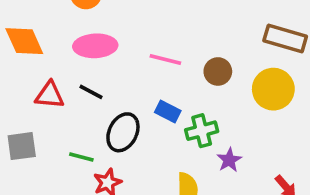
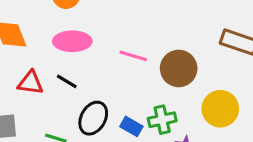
brown circle: (218, 71) -> (179, 68), size x1.5
yellow circle: (273, 89) -> (220, 109), moved
blue rectangle: (168, 111) -> (131, 126), moved

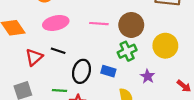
red triangle: (30, 83) -> (34, 57), turned -36
green cross: (162, 120) -> (127, 51), moved

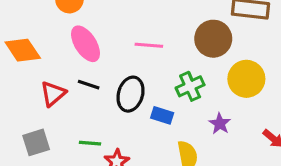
pink ellipse: (56, 23) -> (86, 44), turned 70
brown circle: (131, 25) -> (213, 39), moved
black ellipse: (81, 71) -> (131, 94), moved

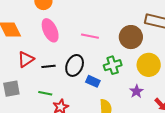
black line: (89, 85) -> (48, 66), moved, turned -32
purple star: (220, 124) -> (136, 91), moved

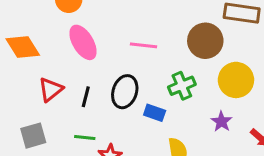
black line: (48, 66) -> (86, 97), turned -64

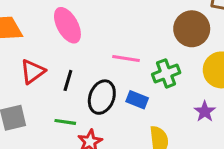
pink line: (144, 45) -> (126, 58), moved
black ellipse: (125, 92) -> (102, 97), moved

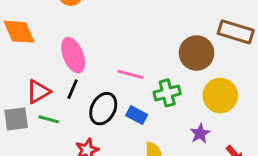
pink ellipse: (67, 25) -> (73, 55), moved
red triangle: (33, 72) -> (38, 92), moved
green line: (65, 122) -> (49, 119), moved

